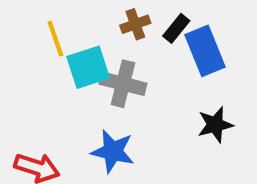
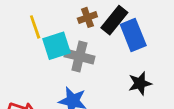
black rectangle: (176, 28) -> (114, 20), size x1.5

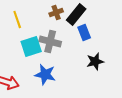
blue rectangle: (133, 35) -> (84, 32), moved, size x0.7
cyan square: (57, 46) -> (31, 46), moved

